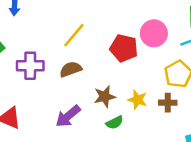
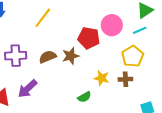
yellow line: (74, 35) -> (43, 18), moved
brown star: (105, 97) -> (71, 56), moved
purple arrow: (68, 116) -> (27, 89), moved

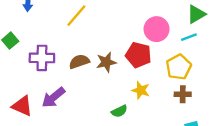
red pentagon: (89, 38) -> (138, 55), moved
brown cross: (125, 79) -> (183, 94), moved

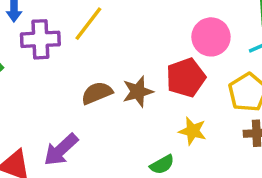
red pentagon: (138, 55) -> (186, 78), turned -30
purple cross: (42, 58) -> (40, 39), moved

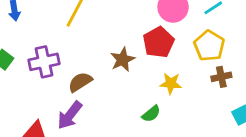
purple cross: (40, 39) -> (44, 62), moved
brown semicircle: (97, 93) -> (80, 82), moved

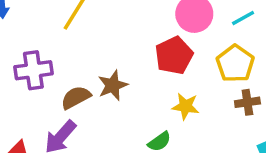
brown star: (123, 59) -> (113, 85), moved

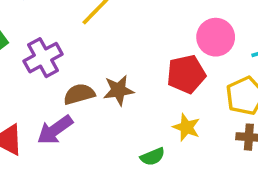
purple cross: (33, 70) -> (43, 58), turned -33

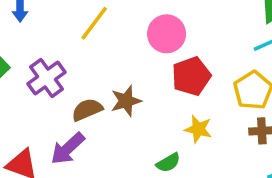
pink circle: (216, 37) -> (167, 34), moved

